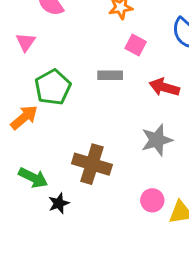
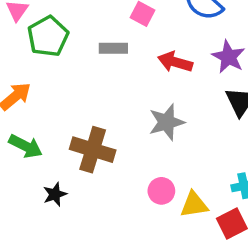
green pentagon: (53, 87) -> (48, 36), moved
green arrow: (33, 178) -> (26, 146), moved

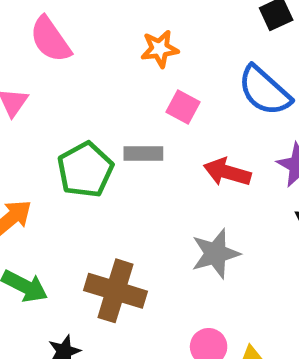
green pentagon: (48, 36) -> (85, 170), moved

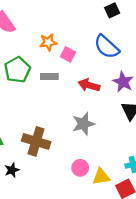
orange star: (160, 49) -> (48, 42), moved
green pentagon: (85, 170) -> (17, 70), moved

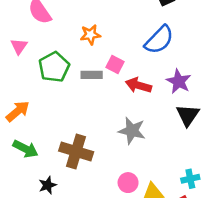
blue semicircle: (107, 47) -> (159, 40), turned -88
pink square: (68, 54) -> (115, 64), moved
gray star: (83, 124) -> (132, 131), turned 30

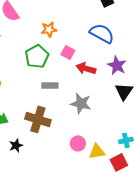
blue semicircle: (159, 40) -> (102, 33), turned -105
green pentagon: (54, 67) -> (37, 56), moved
gray rectangle: (92, 75) -> (50, 85), moved

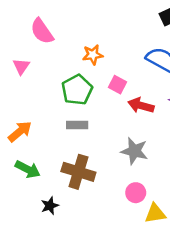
gray rectangle: (50, 85) -> (77, 125), moved
pink circle: (78, 143) -> (136, 193), moved

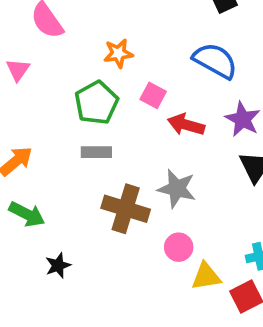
brown cross: (78, 172) -> (126, 209), moved

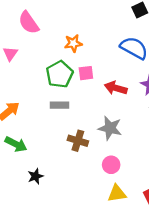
pink square: (153, 95) -> (86, 73), moved, turned -35
brown cross: (126, 209) -> (78, 141), size x0.7
yellow triangle: (206, 276) -> (117, 193), moved

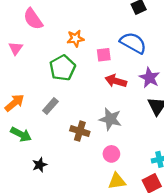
pink square: (86, 73) -> (104, 55), moved
gray rectangle: (60, 105) -> (50, 106), moved, turned -49

